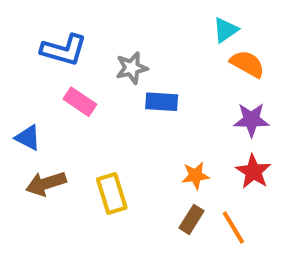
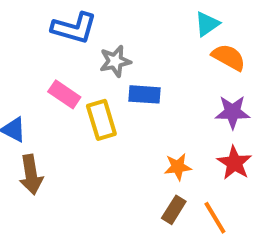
blue L-shape: (64, 50) -> (74, 28), moved
brown arrow: (46, 184) -> (31, 175), turned -81
yellow rectangle: (112, 194) -> (101, 120), moved

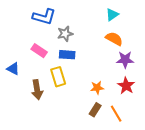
orange semicircle: (229, 57) -> (114, 39), moved
blue rectangle: (144, 94) -> (67, 55), moved
yellow rectangle: (101, 120) -> (58, 77), moved
brown arrow: (31, 175) -> (37, 90), moved

